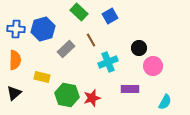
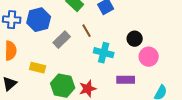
cyan cross: (108, 62) -> (104, 53), turned 36

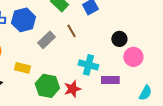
cyan cross: (104, 53) -> (88, 65), moved

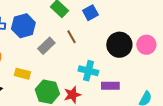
black circle: (119, 39) -> (119, 45), size x1.6
pink circle: (133, 57) -> (146, 45), moved

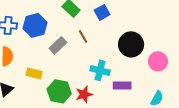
pink circle: (146, 45) -> (158, 61), moved

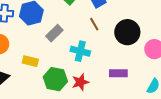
brown line: (83, 36) -> (94, 24), moved
cyan cross: (100, 70) -> (80, 51), moved

